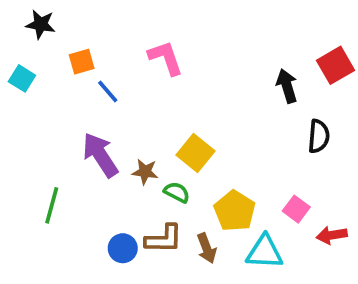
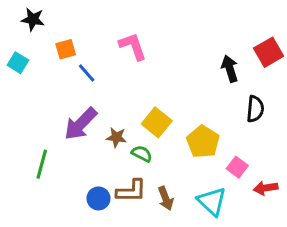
purple arrow: (100, 155) -> (81, 124), turned -102
yellow pentagon: (235, 211) -> (203, 142), moved
cyan triangle: (265, 252) -> (212, 201), turned 40

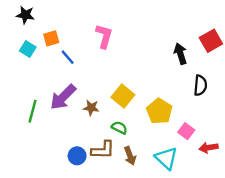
pink L-shape: (133, 46) -> (104, 36), turned 35
cyan square: (18, 63) -> (28, 49), moved
green semicircle: (142, 154) -> (119, 128), moved
green line: (42, 164) -> (32, 111), moved

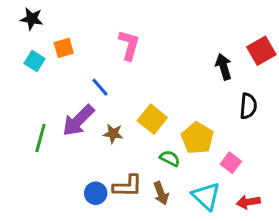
blue line: (68, 57) -> (100, 87), moved
green semicircle: (119, 128) -> (170, 158), moved
red arrow: (209, 148) -> (248, 202), moved

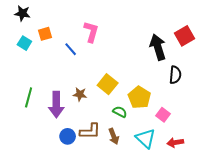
black arrow: (224, 67) -> (158, 47), size x1.4
blue line: (100, 87) -> (71, 49), moved
purple arrow: (78, 121) -> (56, 105), moved, turned -45

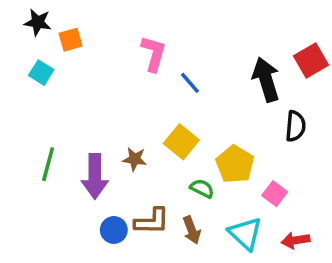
orange square: (45, 34) -> (71, 40), moved
blue line: (71, 49) -> (190, 83), moved

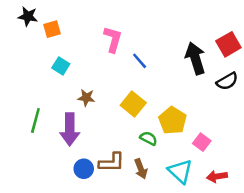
cyan square: (41, 73) -> (61, 66), moved
black semicircle: (295, 126) -> (227, 81), moved, turned 55
brown star: (135, 159) -> (86, 98), moved

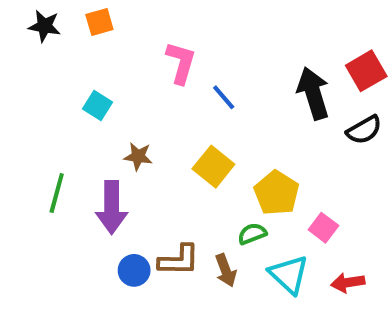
orange square: (52, 29) -> (99, 22), moved
green semicircle: (148, 138) -> (252, 234), moved, turned -48

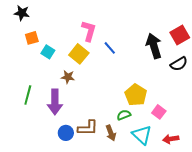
orange square: (99, 22) -> (32, 38), moved
yellow square: (213, 167) -> (79, 54), moved

